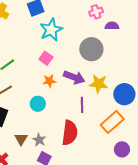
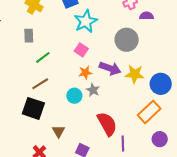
purple line: (82, 105) -> (123, 143), moved
red semicircle: (70, 133) -> (107, 124), turned -35
gray star: (39, 140) -> (93, 90), moved

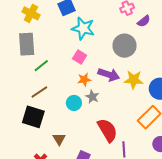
purple semicircle: (146, 16) -> (144, 21), turned 144
cyan star: (86, 21) -> (83, 28), turned -30
gray rectangle: (29, 36) -> (27, 44), size x1.6

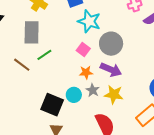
gray circle: (124, 46) -> (111, 44), moved
yellow star: (134, 80) -> (114, 94), moved
brown line: (39, 92) -> (22, 65), moved, turned 66
black square: (33, 117) -> (52, 105), moved

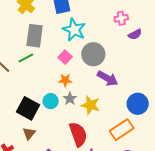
gray rectangle: (32, 32) -> (35, 36), moved
purple arrow: (111, 70) -> (108, 78), moved

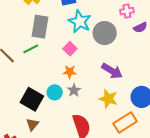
gray circle: (93, 54) -> (105, 33), moved
yellow star: (90, 105) -> (108, 99), moved

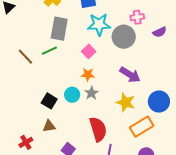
pink cross: (127, 11) -> (137, 17), moved
cyan star: (80, 22) -> (99, 25), turned -30
black square: (32, 99) -> (49, 101), size x0.7
brown triangle: (32, 124) -> (49, 126), turned 40

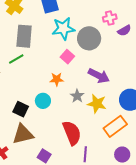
pink cross: (137, 17) -> (110, 18), moved
pink square: (89, 51) -> (67, 57), moved
gray star: (91, 93) -> (77, 96), moved
brown triangle: (49, 126) -> (23, 134), size x1.6

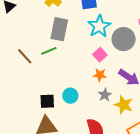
cyan star: (63, 28) -> (99, 26), turned -30
orange star: (57, 79) -> (100, 75), moved
black square: (21, 109) -> (47, 101), turned -35

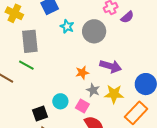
cyan star: (99, 26) -> (67, 26), size x0.6
green line: (49, 51) -> (26, 65), turned 70
pink square: (100, 55) -> (82, 106), moved

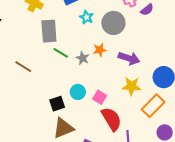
green line: (26, 65) -> (61, 53), moved
orange star: (82, 73) -> (100, 50), moved
gray star: (93, 90) -> (83, 58), moved

